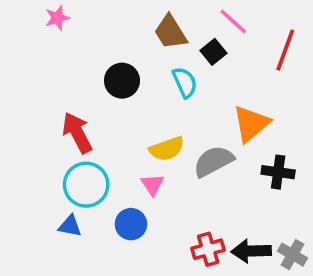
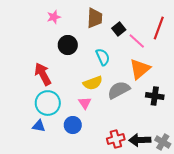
pink star: (57, 18) -> (54, 17), moved
pink line: (233, 21) -> (137, 41), moved
brown trapezoid: (170, 32) -> (95, 18), turned -145
cyan semicircle: (185, 82) -> (103, 57), moved

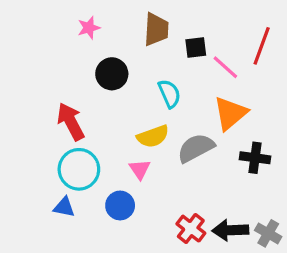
black square: (119, 29) -> (196, 48), turned 32
red cross: (116, 139) -> (191, 229), turned -36

